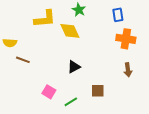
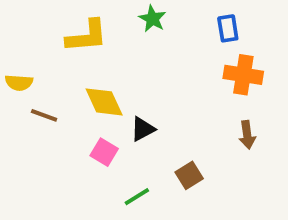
yellow diamond: (70, 31) -> (104, 102), moved
brown square: (98, 91) -> (189, 175), turned -32
pink square: (49, 92) -> (104, 152), moved

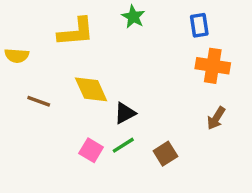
yellow semicircle: (19, 83) -> (17, 56), moved
brown arrow: (247, 135) -> (216, 118), turned 40
pink square: (104, 152) -> (91, 150), moved
green line: (137, 197) -> (123, 145), moved

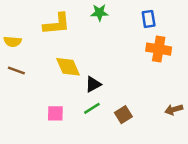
green star: (133, 17) -> (99, 13), turned -30
brown line: (39, 101) -> (16, 71), moved
brown arrow: (216, 118) -> (174, 110), moved, turned 42
pink square: (91, 150) -> (55, 113), moved, turned -30

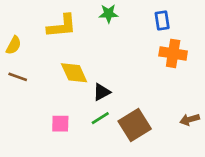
yellow semicircle: (13, 42) -> (14, 45), turned -66
brown square: (123, 115) -> (135, 125), size x1.6

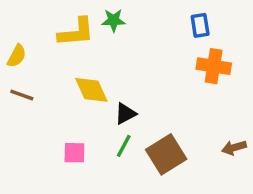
green star: (108, 14) -> (113, 20), moved
green line: (100, 118) -> (124, 146), turned -30

